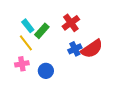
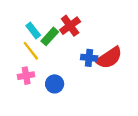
red cross: (71, 23) -> (70, 26), moved
blue cross: (75, 49) -> (89, 58), turned 32

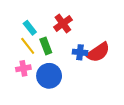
green rectangle: (50, 36) -> (46, 46), moved, turned -63
blue circle: (55, 84) -> (49, 76), size x1.5

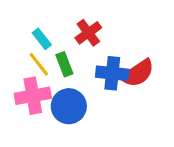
blue cross: (80, 52) -> (112, 73), size x1.5
pink cross: (23, 68) -> (33, 96), size x1.6

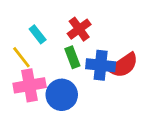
yellow line: (39, 64) -> (21, 57), moved
green rectangle: (64, 64) -> (72, 57), moved

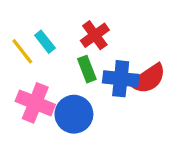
yellow line: (21, 57) -> (22, 51), moved
pink cross: (30, 85) -> (35, 103), turned 32

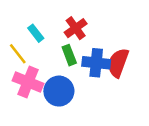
yellow line: (22, 51) -> (18, 54), moved
red semicircle: (148, 79) -> (118, 63), turned 144

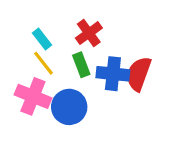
yellow line: (18, 54) -> (44, 63), moved

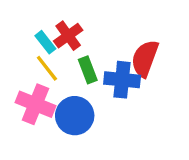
red cross: (89, 33) -> (68, 36), moved
red semicircle: (139, 74) -> (145, 58), moved

